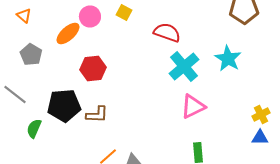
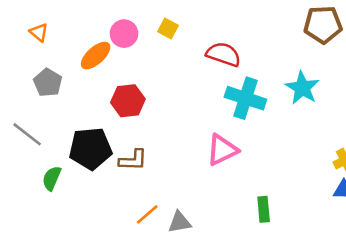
cyan cross: (184, 66) -> (245, 98), turned -32
pink triangle: (193, 106) -> (222, 150), moved

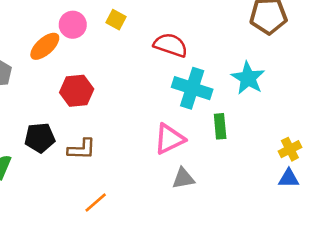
black pentagon: (90, 149) -> (40, 138), size x0.7
green rectangle: (264, 209) -> (220, 126), moved
gray triangle: (180, 222) -> (183, 178), moved

